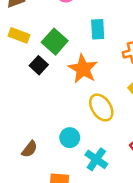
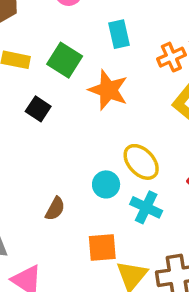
black square: (39, 65) -> (38, 109), moved
yellow ellipse: (101, 108) -> (141, 162), moved

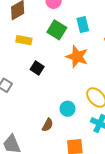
green square: (65, 60) -> (57, 30), moved
cyan circle: (106, 184) -> (67, 109), moved

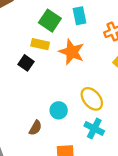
yellow rectangle: (24, 40) -> (40, 44), moved

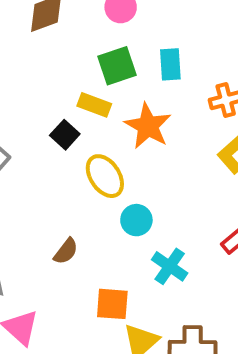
green square: (50, 21) -> (117, 66), turned 30
yellow ellipse: (92, 99) -> (105, 176), moved
cyan circle: (59, 110) -> (136, 220), moved

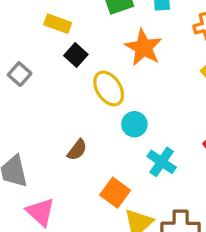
yellow rectangle: (94, 105) -> (58, 24), moved
orange square: (112, 304) -> (115, 193), turned 32

